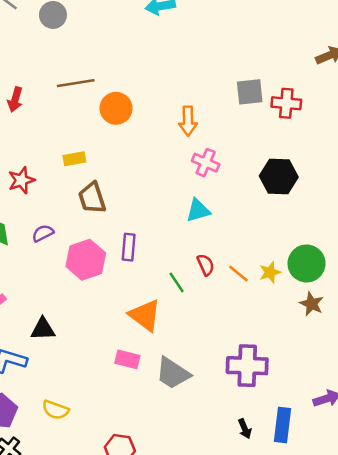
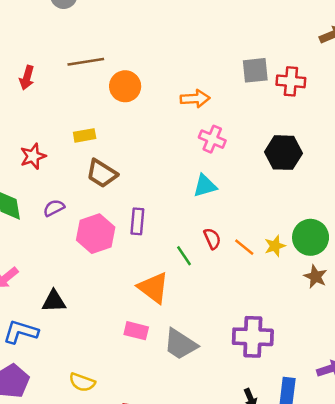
orange arrow: (188, 121) -> (195, 99), turned -92
brown trapezoid: (92, 198) -> (102, 173), turned -40
yellow semicircle: (55, 410) -> (82, 382), moved

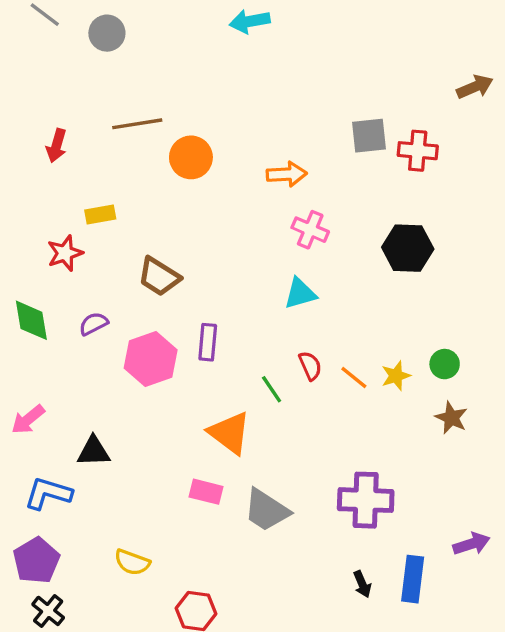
yellow rectangle: (85, 135) -> (100, 215), moved
green circle: (311, 237) -> (445, 364), size x0.6

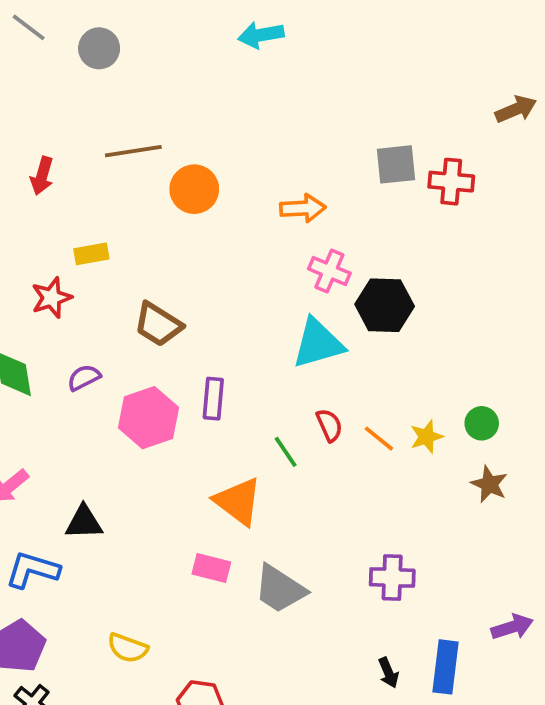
black hexagon: (408, 248) -> (385, 305), moved
cyan triangle: (300, 293) -> (318, 343), size x1.4
purple cross: (366, 500) -> (392, 577), size x0.7

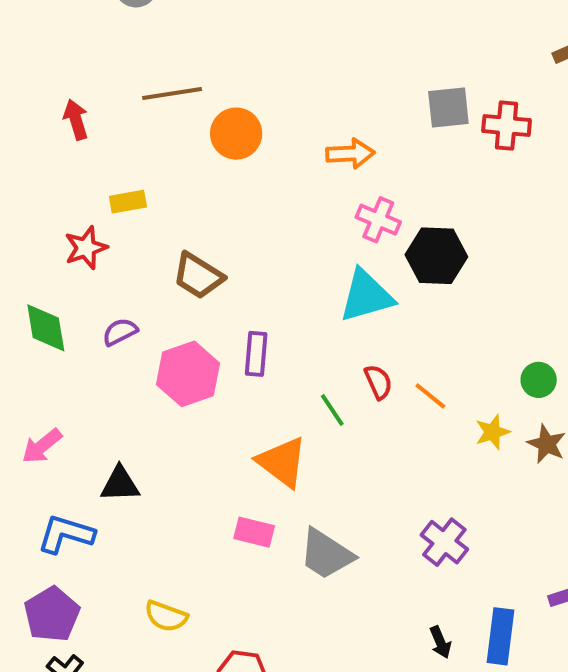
red arrow: (42, 176) -> (76, 120), turned 147
yellow star: (426, 437) -> (492, 432), moved
purple cross: (392, 577) -> (444, 542), turned 36

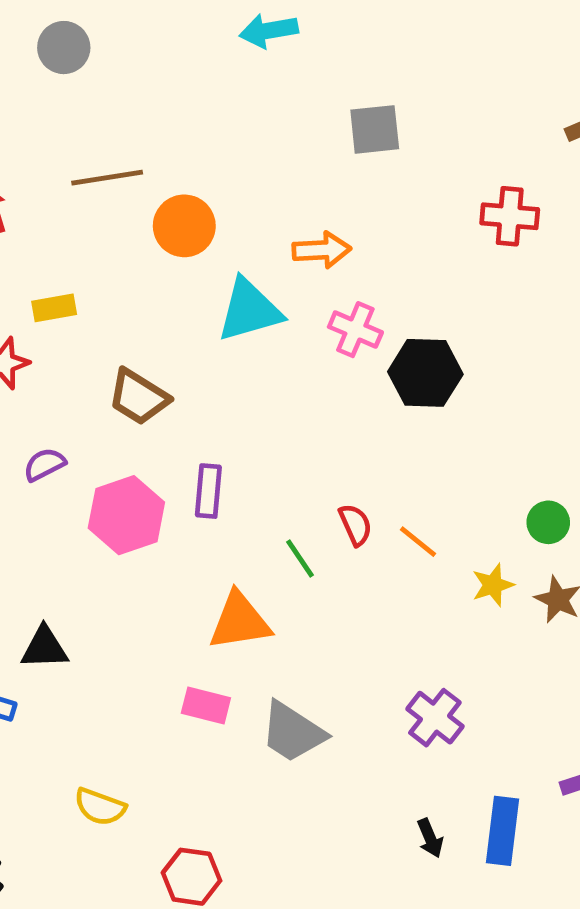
gray square: (448, 107) -> (375, 129), moved
cyan triangle: (366, 296) -> (249, 310), moved
orange triangle: (282, 462) -> (240, 621), turned -46

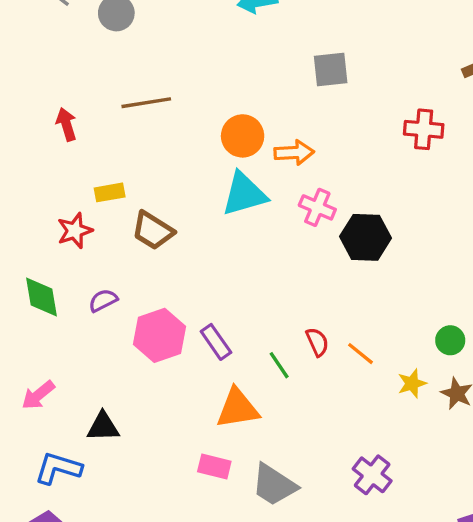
orange circle: (184, 226) -> (243, 136), moved
brown trapezoid: (138, 397) -> (153, 231), moved
purple rectangle: (208, 491) -> (216, 342), moved, turned -40

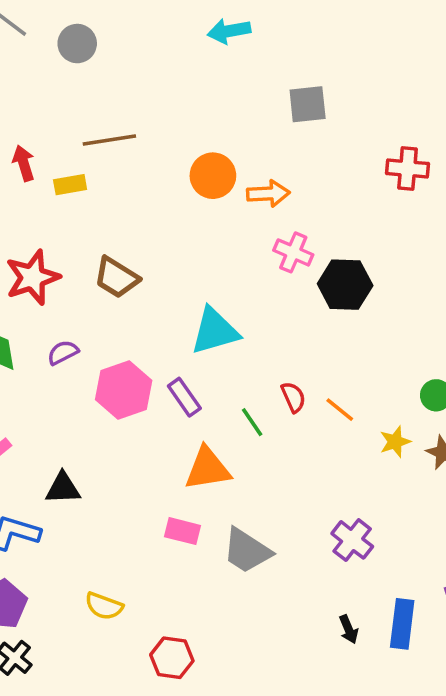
yellow rectangle: (110, 192) -> (70, 185), moved
cyan triangle: (244, 194) -> (215, 331), moved
red star: (75, 231) -> (33, 277), size x1.4

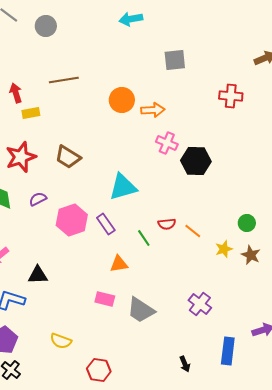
yellow rectangle: (70, 185) -> (31, 113), moved
red semicircle: (293, 397) -> (167, 224), turned 108
orange triangle: (208, 469) -> (119, 264), size x0.7
black arrow: (349, 629) -> (185, 364), moved

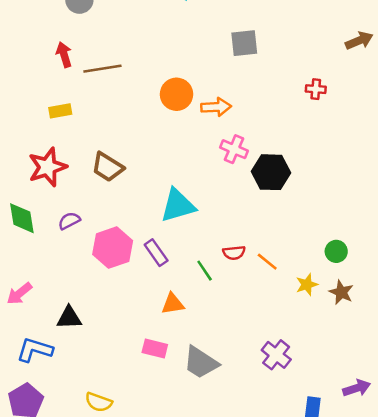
red arrow: (16, 93) -> (64, 55), moved
red cross: (231, 96) -> (316, 89), size x0.7

